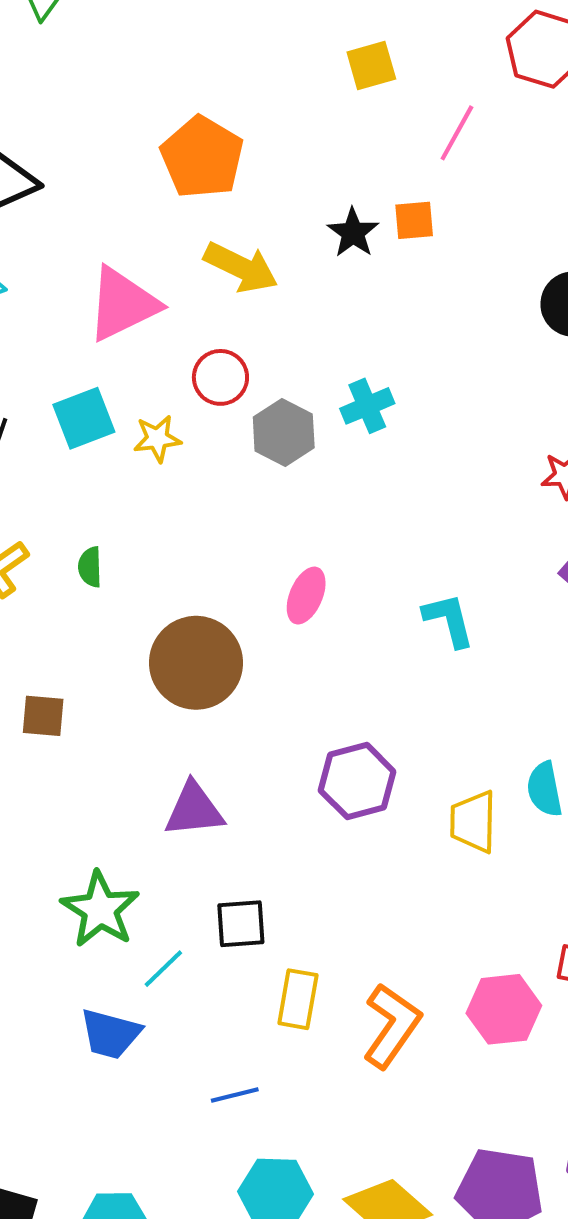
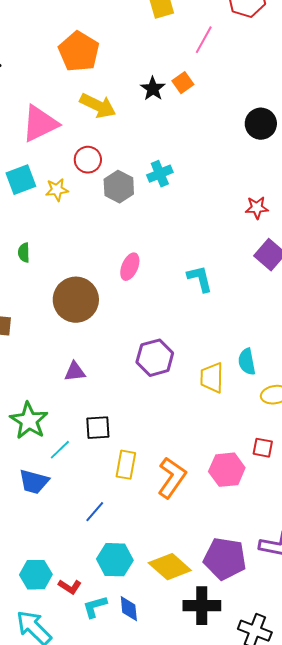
orange square: (414, 220) -> (183, 83), turned -30
purple triangle: (194, 810) -> (75, 372), size x0.7
blue line: (235, 1095) -> (95, 512), turned -35

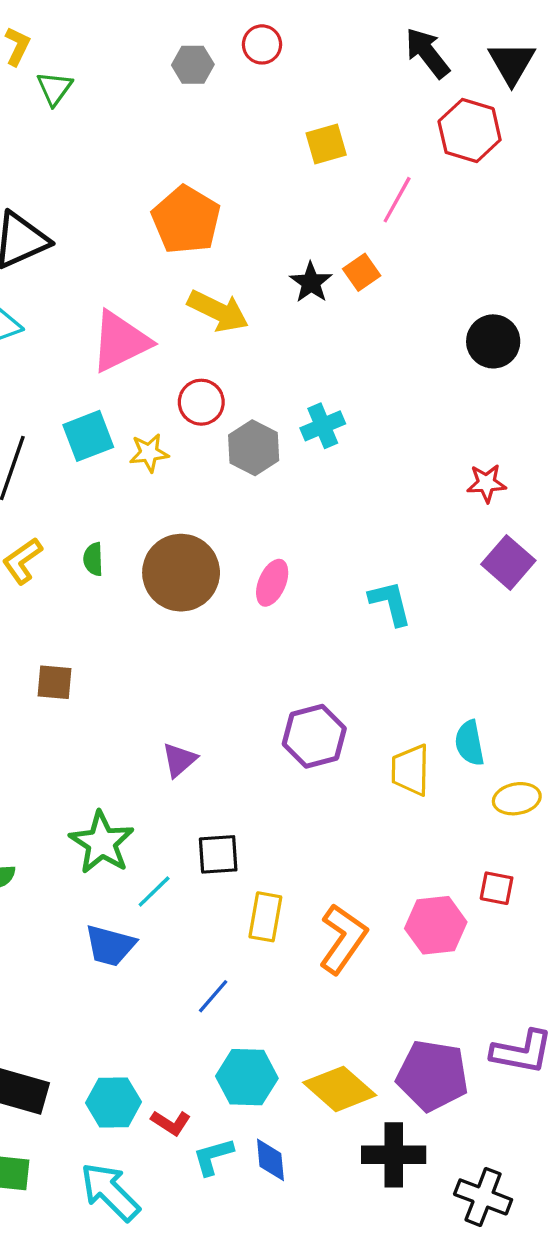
brown circle: (76, 300) -> (181, 573), moved
purple triangle: (75, 372) -> (179, 760), turned -35

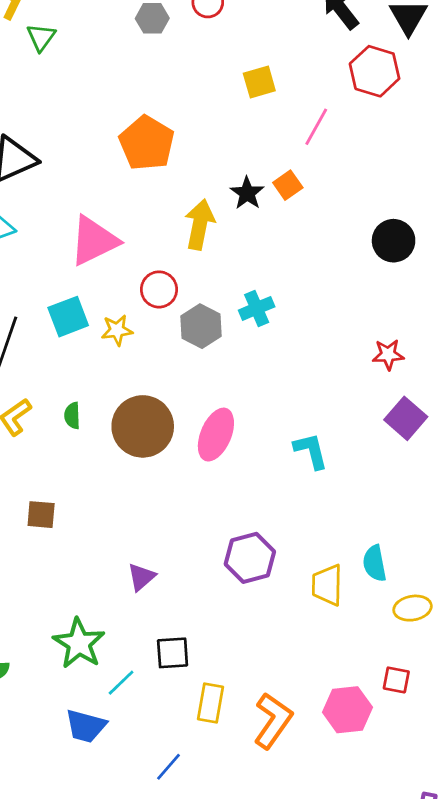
yellow arrow: (218, 311) -> (200, 224), moved, turned -105
pink ellipse: (272, 583) -> (216, 435), size x1.4

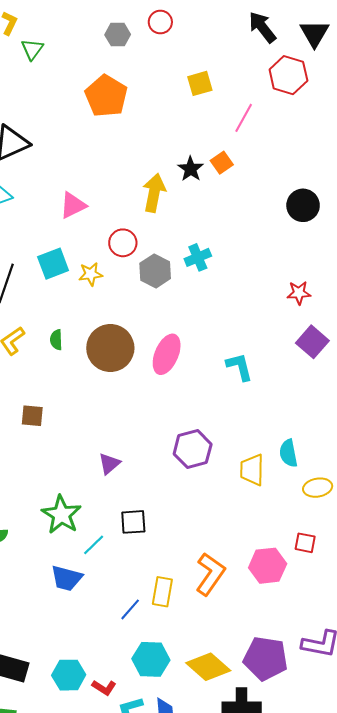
orange pentagon: (147, 143) -> (106, 96), moved
pink triangle: (94, 241) -> (73, 205), size x0.7
yellow rectangle: (211, 703) -> (162, 592), moved

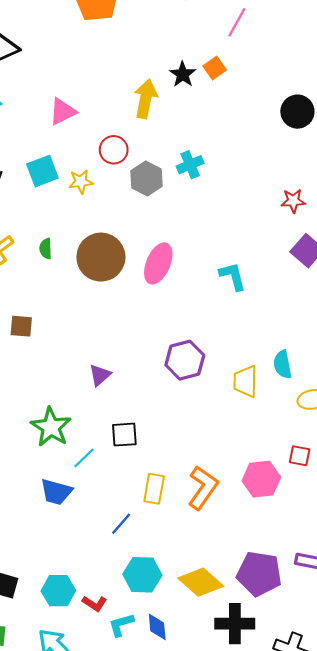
yellow rectangle: (162, 592) -> (154, 489), moved

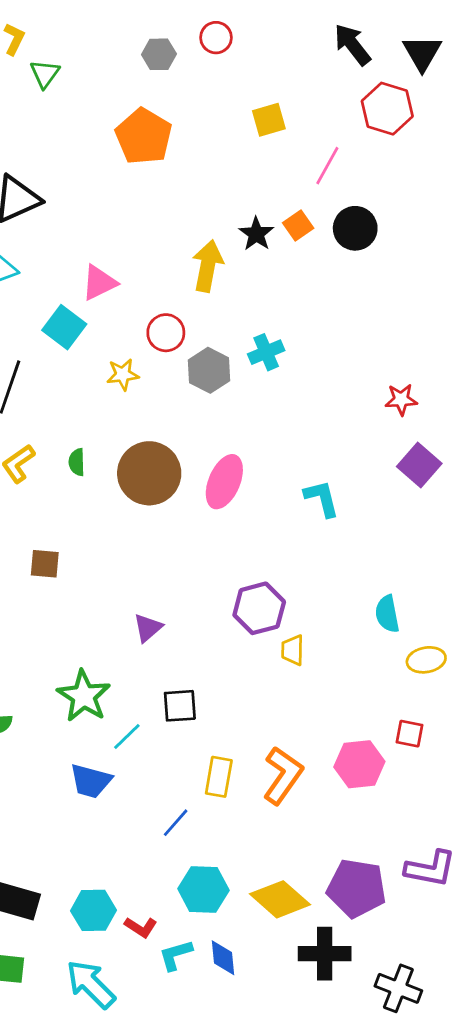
black circle: (297, 112) -> (355, 228), moved
cyan square: (42, 171) -> (64, 327), moved, turned -32
yellow trapezoid: (245, 381) -> (293, 650), moved, size x0.7

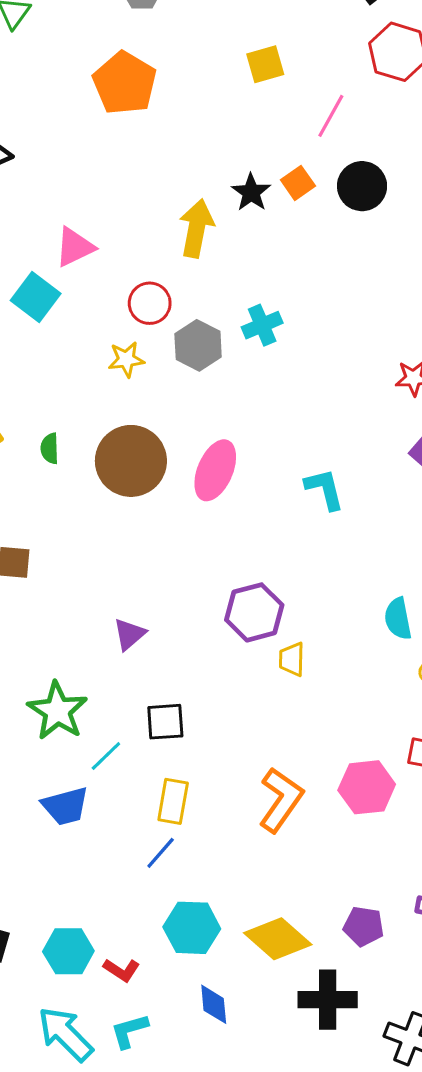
yellow star: (123, 374) -> (126, 359), moved
yellow rectangle: (219, 777) -> (173, 801), moved
blue trapezoid: (91, 781) -> (65, 806), turned -30
purple pentagon: (357, 888) -> (364, 926), size x0.6
cyan L-shape: (176, 955) -> (129, 1031), moved

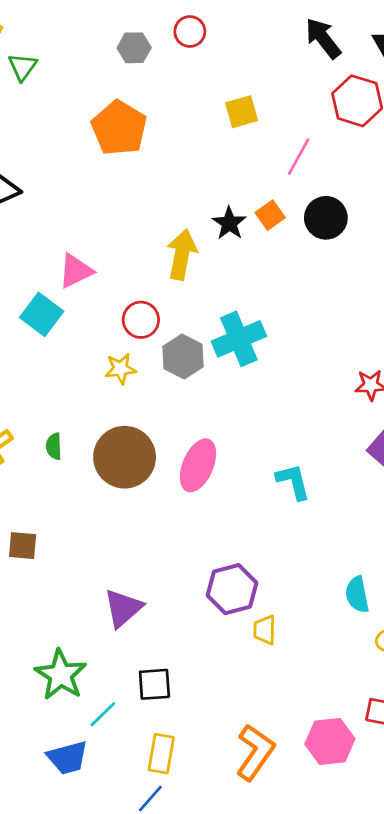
cyan cross: (262, 325) -> (239, 339), size x1.5
purple triangle: (129, 634) -> (123, 608), size x1.4

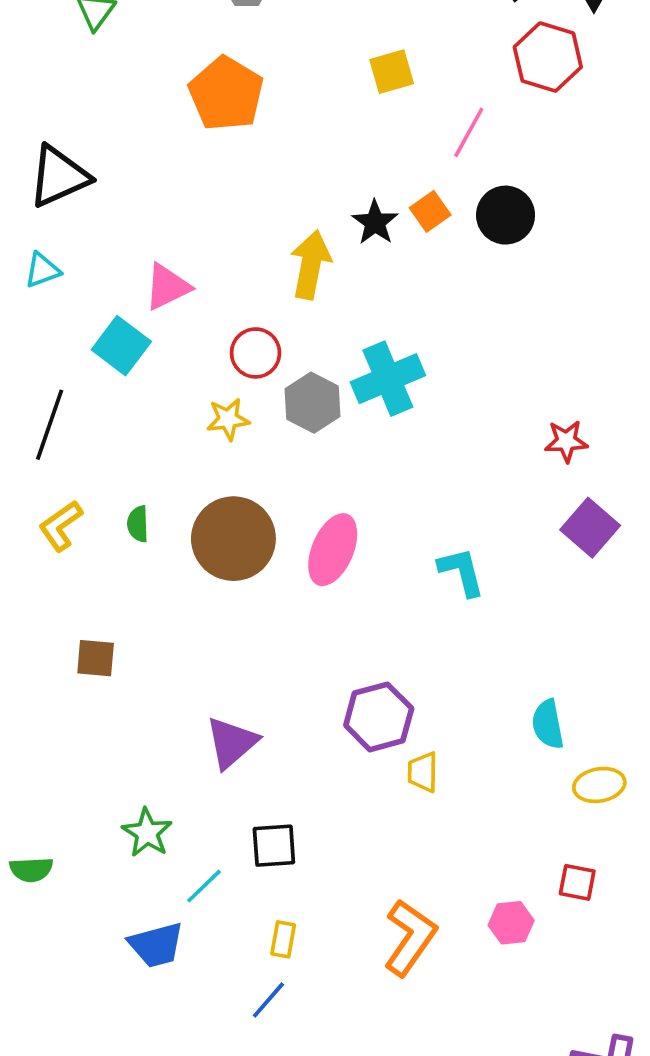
green star: (61, 675) -> (147, 833), size x0.7
pink hexagon: (330, 741) -> (511, 923), size x0.7
yellow rectangle: (161, 754) -> (283, 939), size x0.7

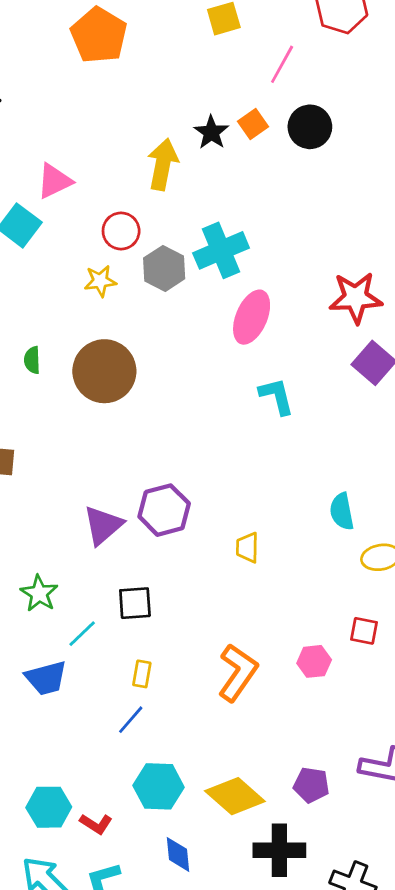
red star: (566, 441) -> (356, 298), size x1.6
pink ellipse: (333, 550) -> (252, 317), moved
purple hexagon: (379, 717) -> (164, 510), moved

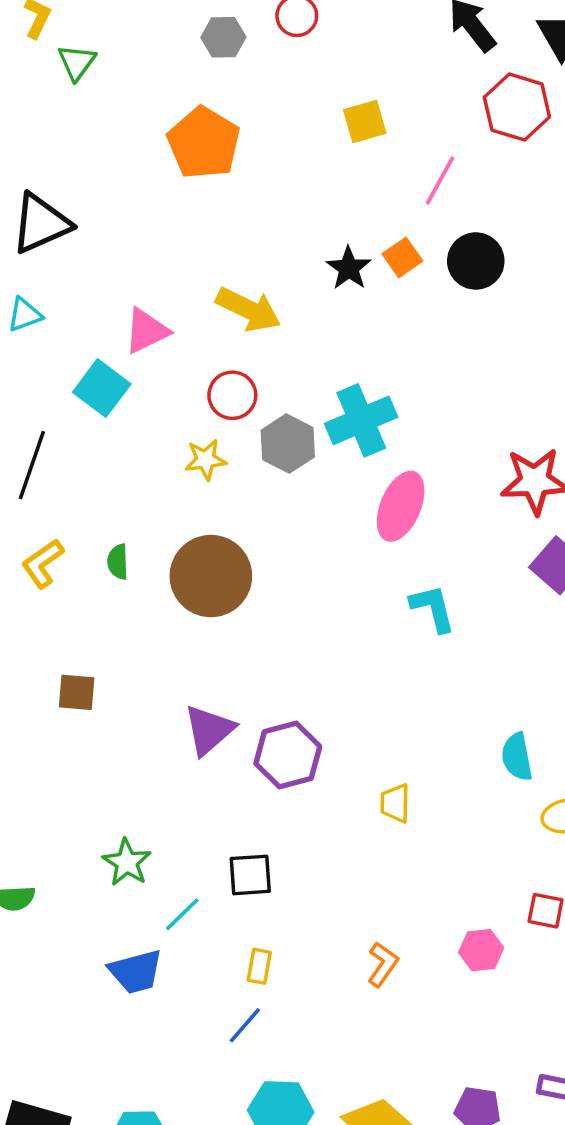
yellow arrow: (163, 164) -> (248, 309), moved, turned 105
purple triangle: (103, 525) -> (209, 730), moved
orange L-shape: (238, 673) -> (383, 964), size x0.6

